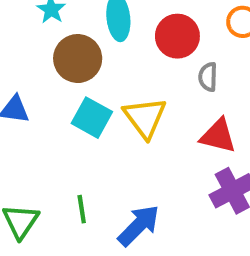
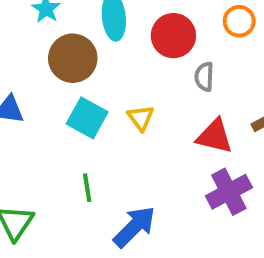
yellow triangle: (145, 118) -> (141, 118), size x0.6
green line: (82, 209) -> (87, 188), moved

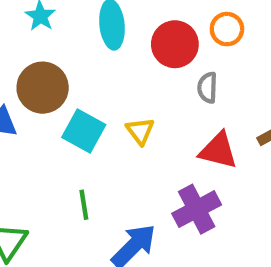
orange circle: (239, 21) -> (227, 29), moved
brown circle: (73, 58) -> (43, 88), moved
purple cross: (229, 192) -> (197, 209), moved

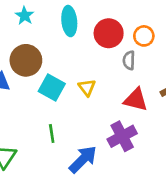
orange circle: (227, 29) -> (144, 36), moved

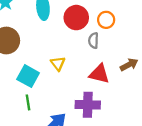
cyan square: (52, 87) -> (28, 76), moved
purple cross: (122, 136) -> (88, 105), turned 30

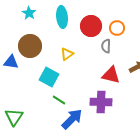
yellow triangle: (58, 63) -> (67, 54), moved, turned 32
green line: (28, 102) -> (59, 100), moved, turned -48

